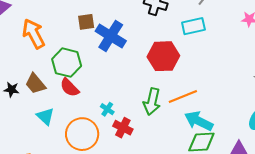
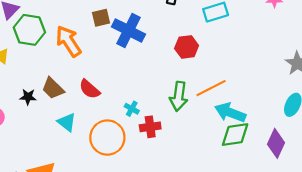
orange arrow: (34, 34) -> (68, 41), moved
red hexagon: (163, 56) -> (187, 47), size x0.7
green hexagon: (67, 63) -> (29, 30), moved
red cross: (123, 128) -> (150, 127), turned -30

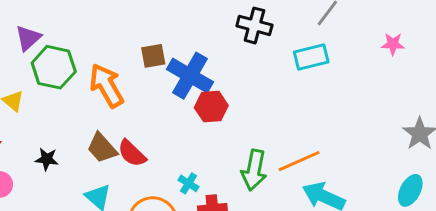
red hexagon: (187, 47) -> (211, 107), moved
brown trapezoid: (53, 88) -> (102, 148), moved

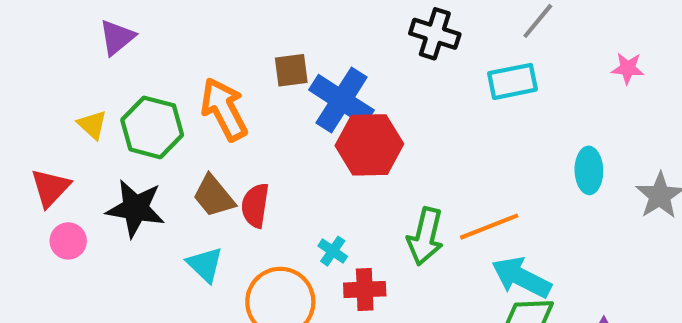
green hexagon: (54, 67) -> (152, 127), moved
red hexagon: (211, 107) -> (369, 145), size x1.4
red semicircle: (132, 153) -> (255, 205), turned 52
black star: (47, 159) -> (136, 208), size x1.8
cyan ellipse: (410, 190) -> (589, 170), moved, turned -32

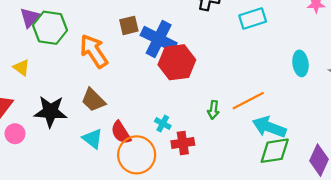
green hexagon: (152, 127) -> (50, 28), moved
red semicircle: (255, 205) -> (121, 133), moved, turned -35
green arrow: (425, 236) -> (213, 110), size x0.6

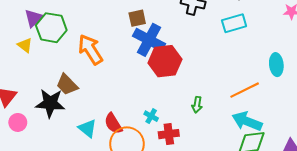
brown square: (129, 25) -> (137, 18), moved
yellow triangle: (21, 68) -> (25, 45), moved
brown trapezoid: (93, 100) -> (67, 85), moved
orange line: (248, 101) -> (245, 90), moved

